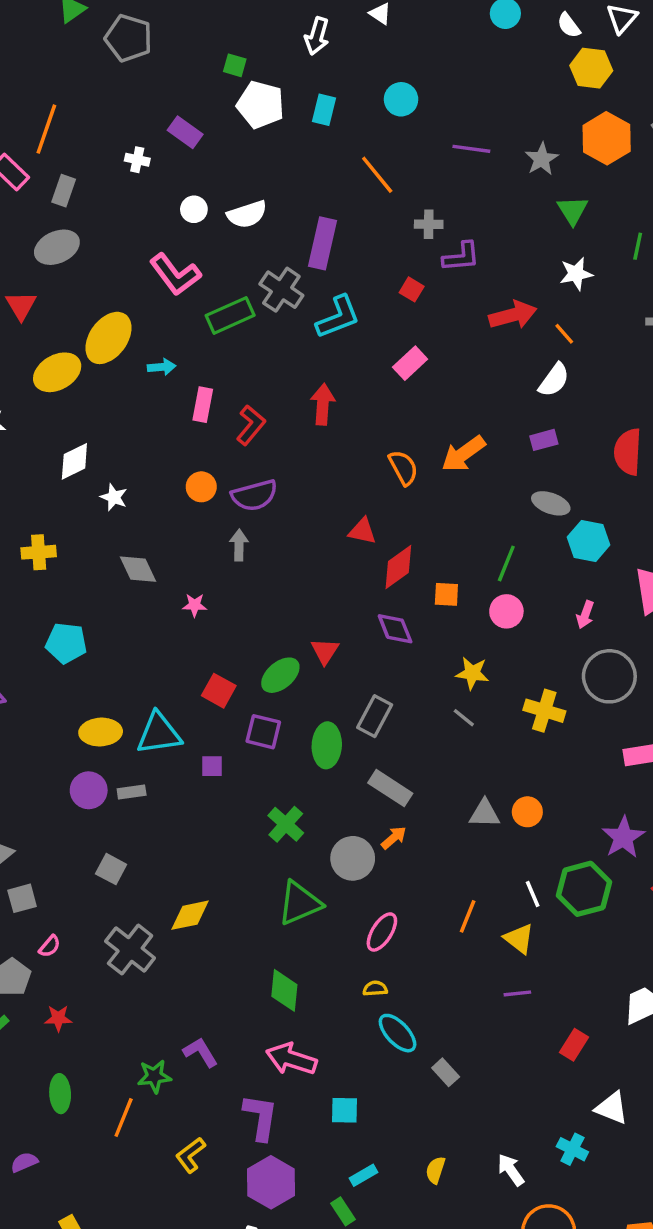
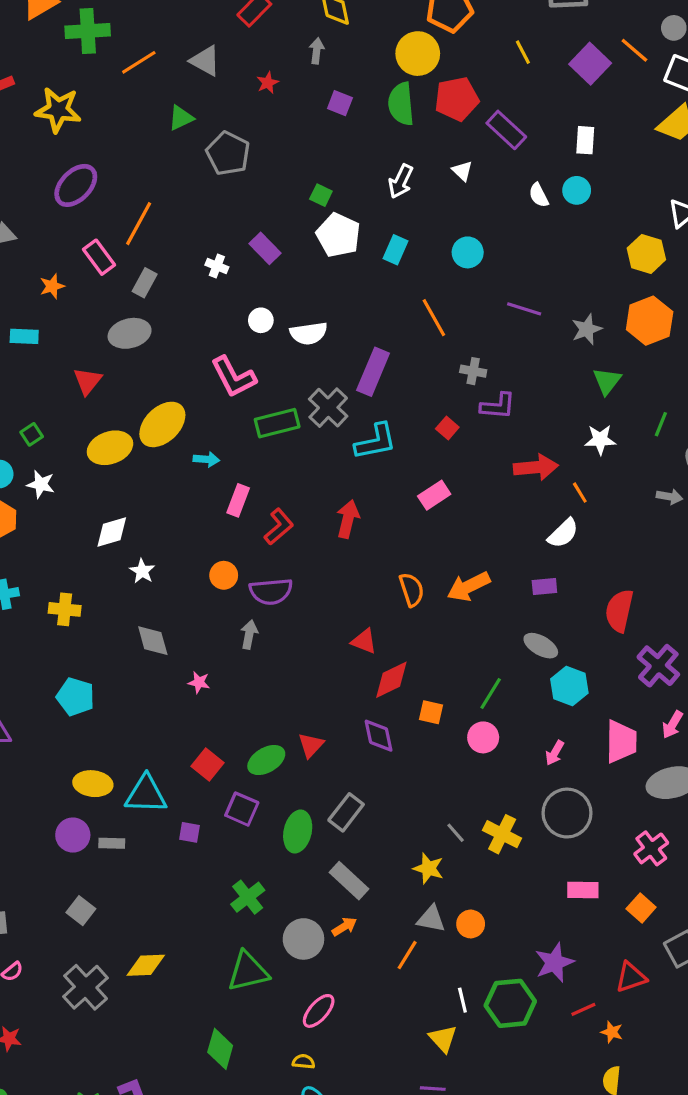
white semicircle: (569, 25) -> (539, 195), moved
yellow star: (472, 673) -> (428, 868), moved
gray line: (464, 718) -> (456, 833), moved
orange line: (468, 916) -> (407, 955), moved

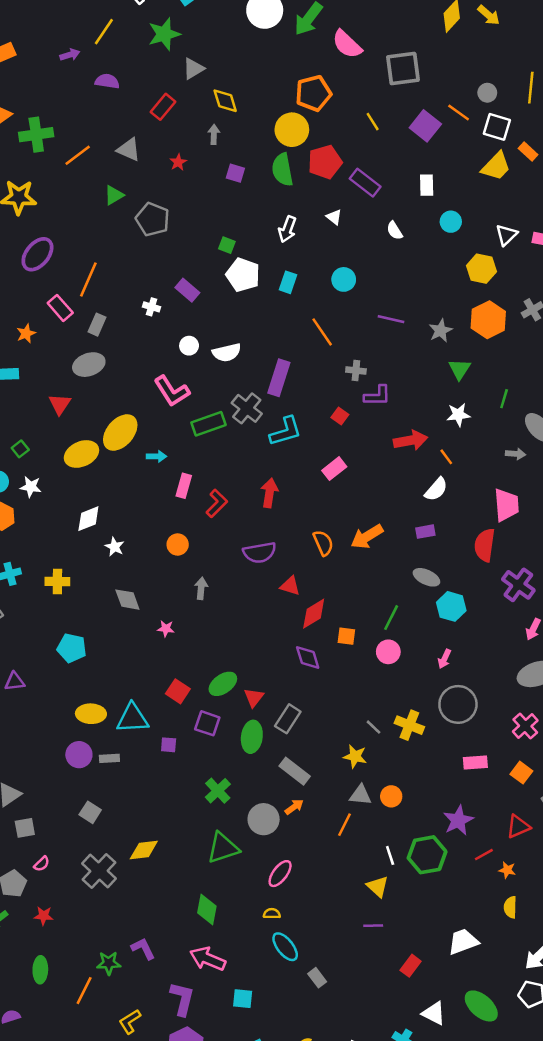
cyan circle: (577, 190) -> (451, 222), moved
purple semicircle: (271, 591) -> (260, 552), moved
pink trapezoid: (621, 742) -> (506, 505), moved
red triangle: (311, 745) -> (254, 698), moved

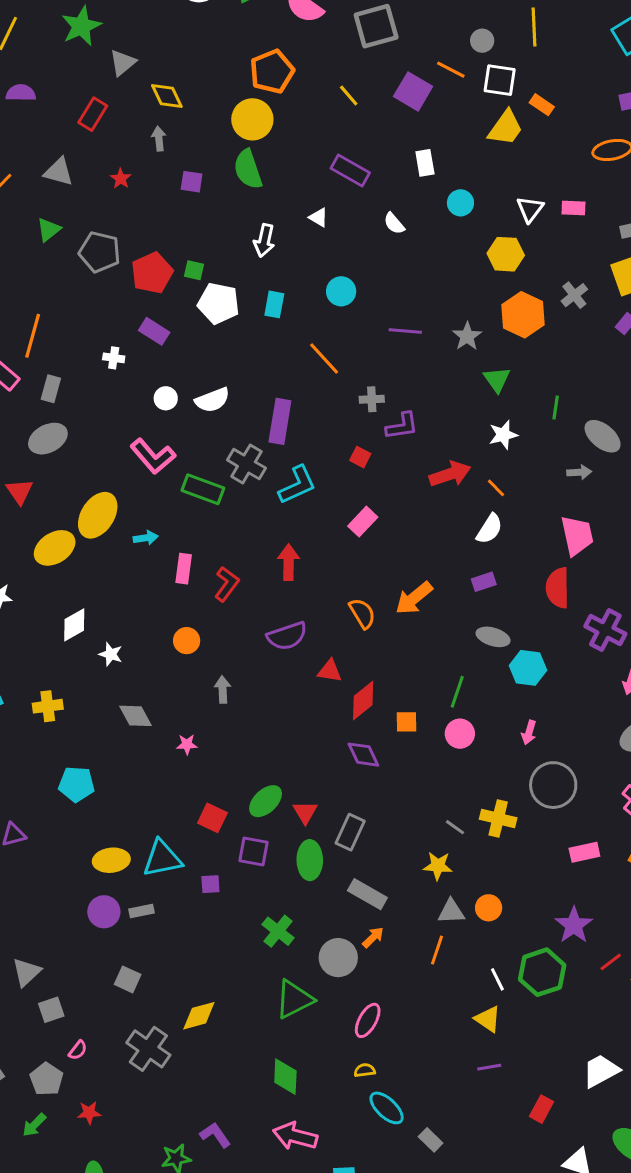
red pentagon: (325, 162) -> (152, 273), moved
green rectangle: (209, 424) -> (203, 489), turned 48

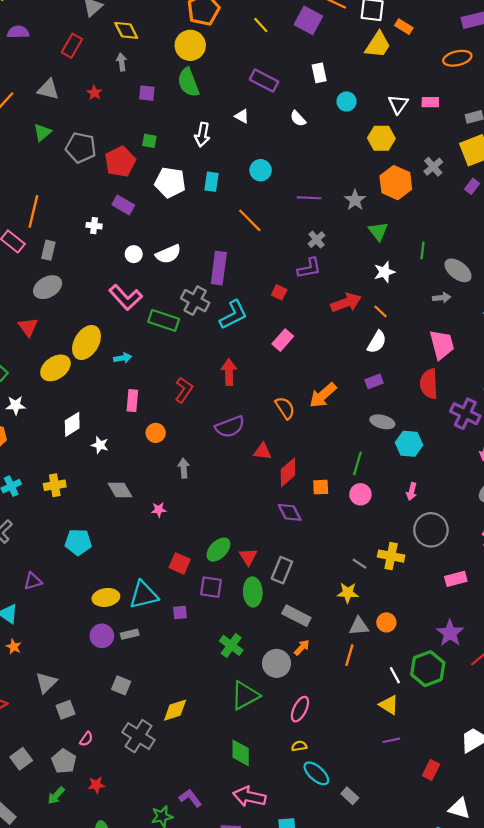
green square: (194, 270) -> (149, 141), moved
gray cross: (372, 399) -> (316, 240), moved, turned -36
pink rectangle: (184, 569) -> (132, 401), moved

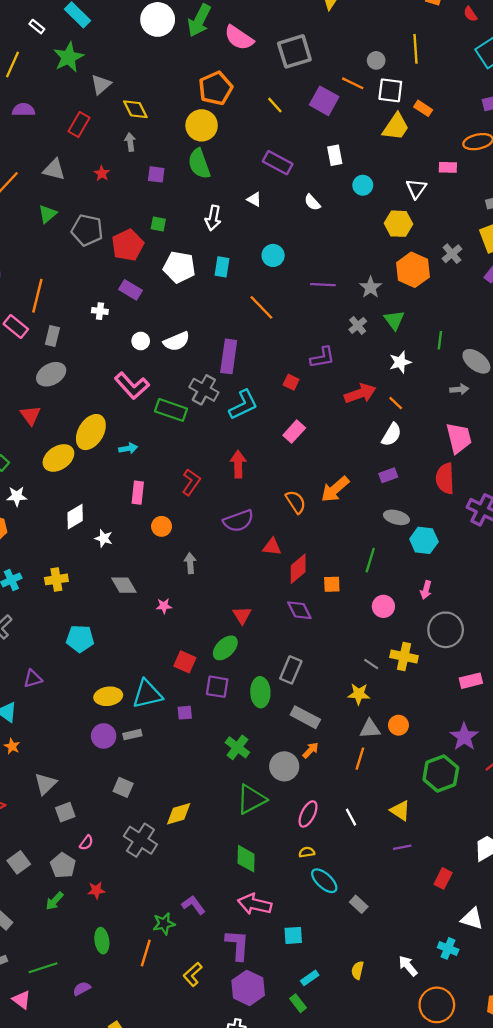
pink rectangle: (430, 102) -> (448, 167), moved
gray cross: (316, 240) -> (358, 325), moved
pink circle: (360, 494) -> (383, 606), moved
red triangle: (248, 557) -> (242, 615), moved
white line: (395, 675) -> (351, 817), moved

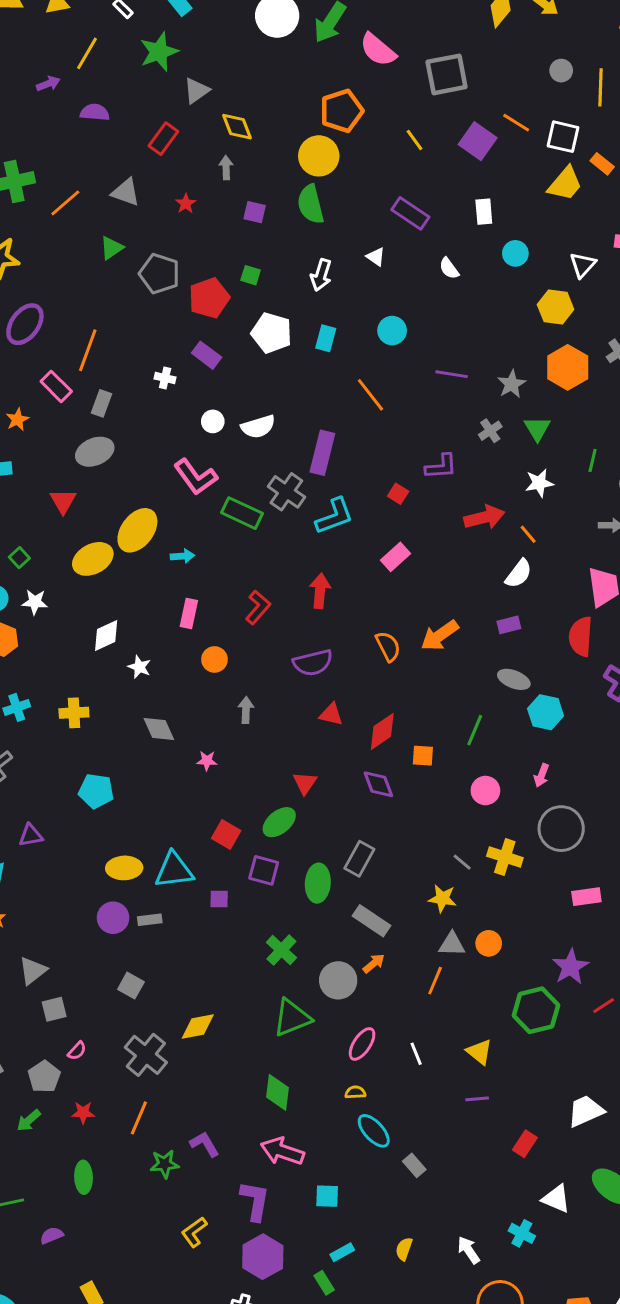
gray circle: (376, 60) -> (561, 71), moved
red triangle: (272, 547) -> (331, 714), moved
orange line: (146, 953) -> (139, 1118), moved

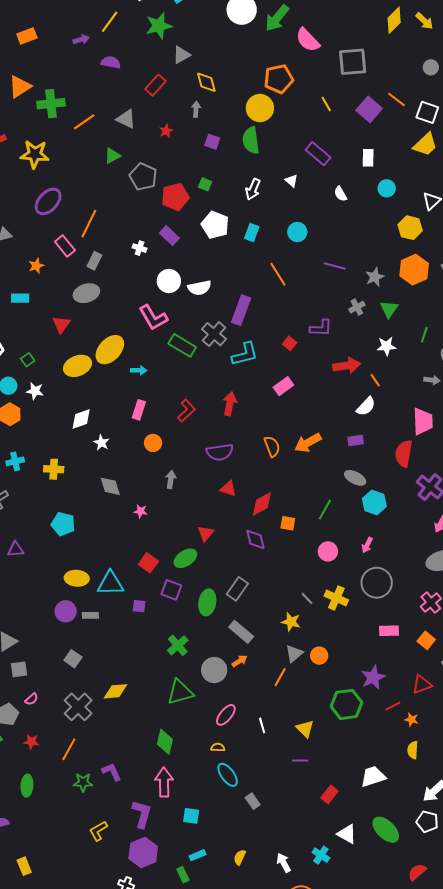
white circle: (213, 421) -> (169, 281), size x1.5
gray triangle: (452, 944) -> (294, 654), turned -48
pink arrow: (282, 1151) -> (164, 782), turned 64

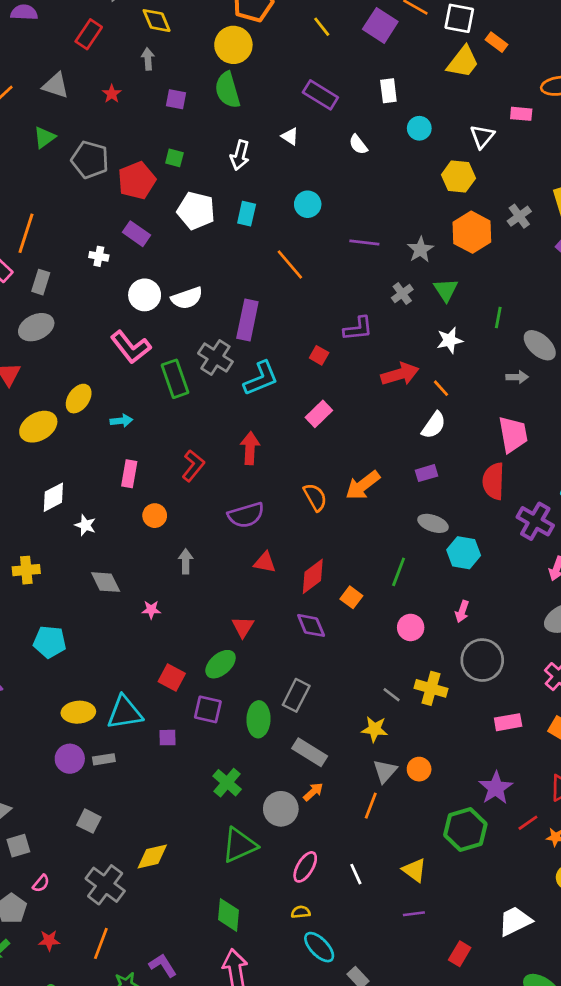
green rectangle: (182, 345) -> (175, 379), turned 48
yellow ellipse: (110, 350) -> (79, 399), size x0.7
orange square: (288, 523) -> (351, 597), turned 35

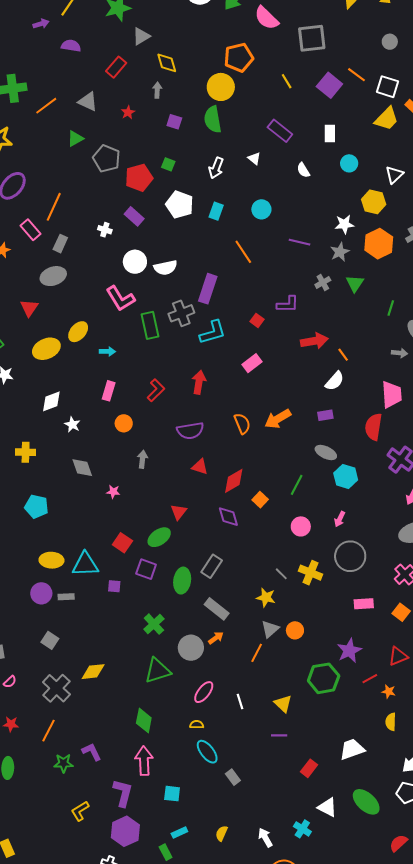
white star: (450, 340) -> (344, 224), moved
gray cross: (215, 357) -> (181, 313), turned 30

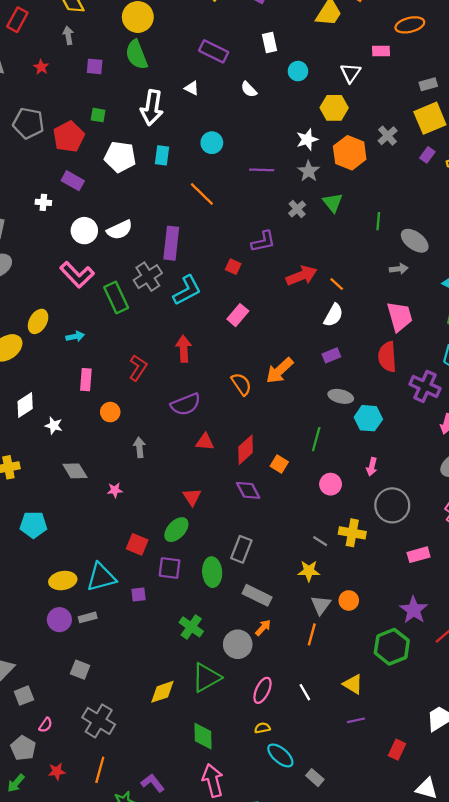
white arrow: (216, 168) -> (152, 108), size x1.4
yellow diamond: (93, 672) -> (162, 692), moved

